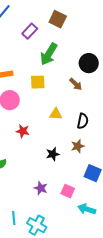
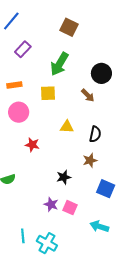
purple rectangle: (30, 31) -> (23, 49), moved
black star: (53, 154) -> (64, 177), moved
pink square: (68, 191) -> (70, 208), moved

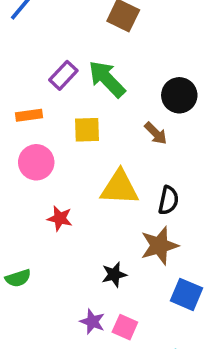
purple rectangle: (23, 49) -> (63, 75), moved
green arrow: (60, 64) -> (107, 79), turned 105
yellow triangle: (67, 127) -> (120, 188), size x1.6
brown star: (90, 160) -> (159, 246), size x1.5

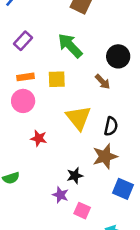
purple rectangle: (63, 75) -> (23, 41), moved
orange rectangle: (29, 115) -> (25, 77), moved
yellow triangle: (120, 188) -> (78, 118), turned 48
purple star: (92, 322) -> (60, 195), moved

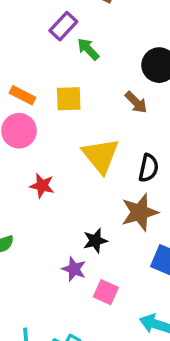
purple rectangle: (23, 41) -> (63, 26), moved
green arrow: (70, 46) -> (88, 49), size x0.6
orange rectangle: (25, 77) -> (23, 95), turned 35

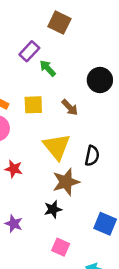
brown arrow: (136, 102) -> (70, 107), moved
brown star: (140, 212) -> (66, 182), moved
purple star: (74, 269) -> (14, 224), moved

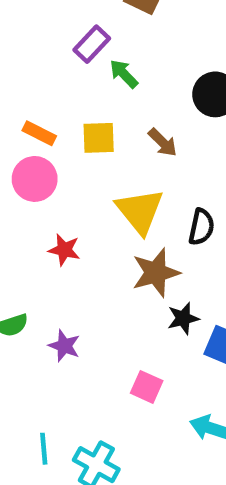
black star: (53, 209) -> (183, 318), moved

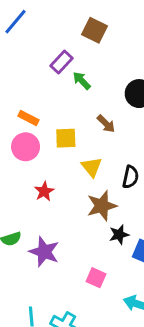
yellow square: (99, 138) -> (66, 138), moved
yellow triangle: (140, 211) -> (92, 167), size x0.7
red star: (64, 250) -> (44, 191), turned 30
purple star: (64, 346) -> (44, 252), size x1.5

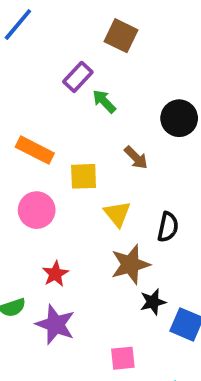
orange rectangle: (28, 118) -> (35, 150), size x1.4
pink circle: (26, 147) -> (37, 210), moved
red star: (44, 191) -> (55, 274), moved
pink square: (96, 278) -> (123, 358), turned -30

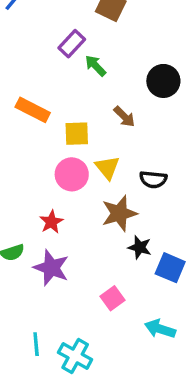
pink circle: (37, 210) -> (72, 174), moved
black semicircle: (168, 227) -> (153, 179), turned 84
black star: (153, 302) -> (140, 247), turned 30
pink square: (123, 358) -> (112, 298), turned -30

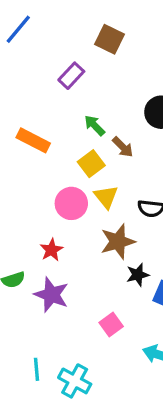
green arrow: (95, 66) -> (95, 125), moved
yellow square: (77, 134) -> (91, 164), moved, turned -35
black star: (140, 247) -> (138, 275), turned -30

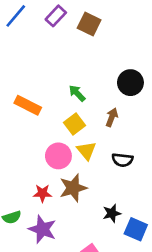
purple rectangle: (71, 76) -> (56, 16), moved
brown arrow: (123, 147) -> (112, 117), moved, turned -114
brown star: (118, 242) -> (73, 188), moved
red star: (51, 250) -> (42, 193), turned 30

